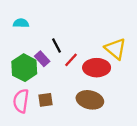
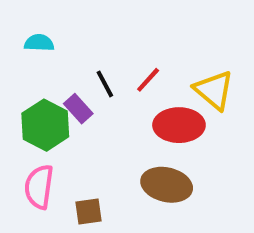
red line: (71, 60) -> (148, 80), moved
brown square: (45, 100) -> (88, 211), moved

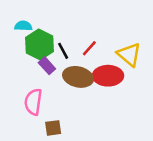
green hexagon: (45, 125) -> (39, 45), moved
brown ellipse: (167, 185) -> (78, 77), moved
pink semicircle: (39, 187) -> (33, 102), moved

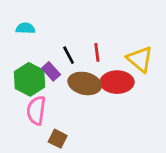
green hexagon: (39, 45) -> (29, 79), moved
red line: (89, 48) -> (97, 52), turned -49
brown square: (53, 128) -> (58, 139), turned 35

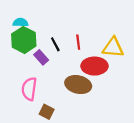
yellow triangle: (140, 59) -> (113, 48), turned -35
green hexagon: (29, 79) -> (24, 40), moved
brown ellipse: (85, 83) -> (78, 85), moved

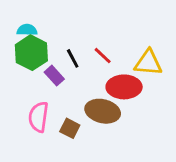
red line: (78, 42) -> (103, 56), turned -40
brown square: (47, 112) -> (70, 128), moved

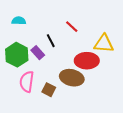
green hexagon: (31, 53) -> (17, 55), moved
red line: (103, 56) -> (72, 27), moved

